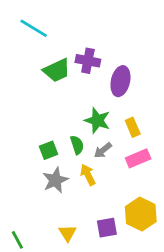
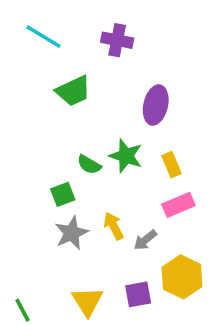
purple cross: (88, 61) -> (117, 40), moved
green semicircle: (77, 145) -> (89, 165), moved, turned 138
gray arrow: (103, 150) -> (145, 240), moved
yellow triangle: (68, 233) -> (87, 301), size x1.4

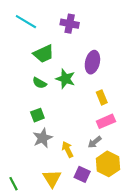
green star: (126, 156) -> (65, 79), moved
green semicircle: (89, 165) -> (39, 83), moved
yellow arrow: (114, 226) -> (68, 149), moved
gray arrow: (145, 240) -> (95, 142), moved
purple square: (138, 294) -> (82, 174), turned 35

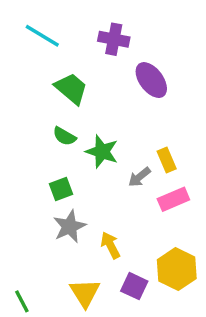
green trapezoid: (44, 54) -> (71, 89), turned -115
purple ellipse: (92, 62) -> (151, 80), moved, turned -50
green star: (65, 79) -> (102, 152), moved
gray arrow: (95, 142) -> (139, 177), moved

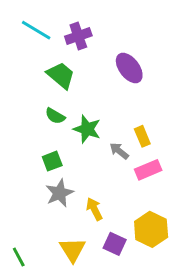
purple cross: (114, 39) -> (78, 36), moved, turned -30
gray arrow: (139, 177) -> (119, 151), turned 78

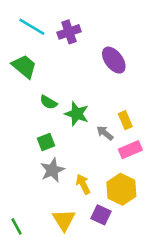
green trapezoid: (61, 75) -> (24, 66), moved
yellow hexagon: (151, 229) -> (121, 189), moved

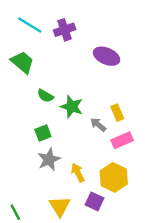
purple ellipse: (114, 60) -> (107, 56), turned -30

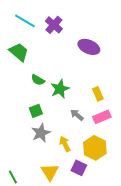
purple cross: (65, 30) -> (54, 25), turned -30
green star: (72, 107) -> (60, 89), turned 30
gray arrow: (98, 125) -> (77, 115), moved

